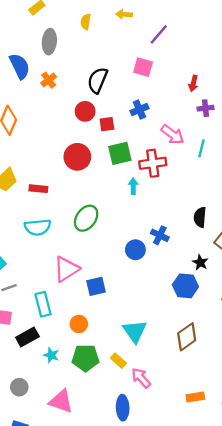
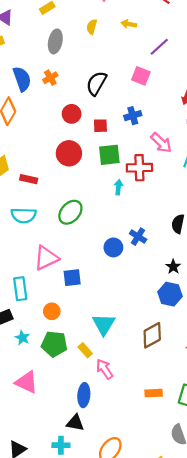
blue semicircle: (20, 66) -> (22, 79), moved
red circle: (85, 111) -> (72, 114), moved
blue hexagon: (185, 286) -> (170, 294), moved

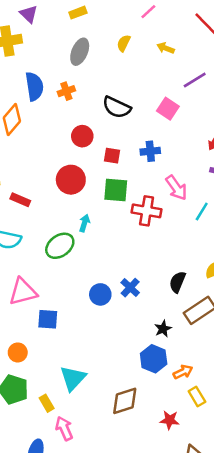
black semicircle: (96, 83) -> (117, 107), turned -105
cyan arrow: (118, 187) -> (84, 223), moved

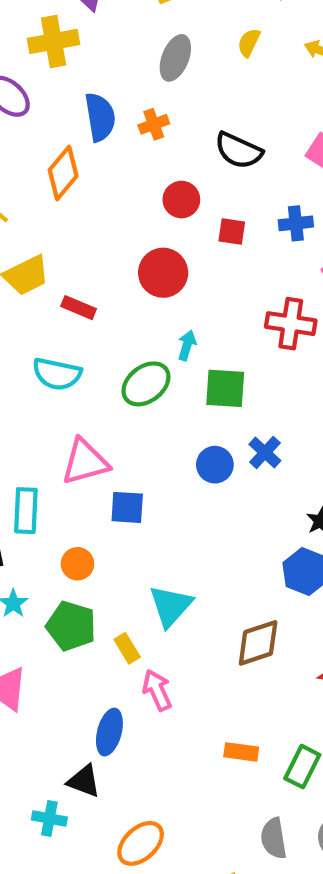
green square: (116, 190) -> (225, 388), moved

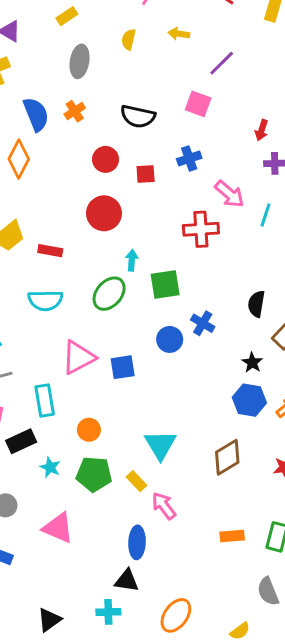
blue square: (127, 507) -> (123, 367), moved

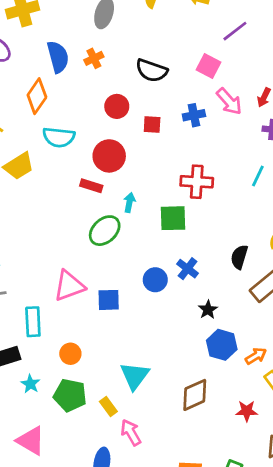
pink arrow: (229, 194) -> (229, 101), moved
red rectangle: (50, 251) -> (91, 186), moved
green square: (165, 285) -> (173, 218), moved
cyan semicircle: (45, 300) -> (59, 137), moved
black star: (252, 363) -> (208, 310), moved

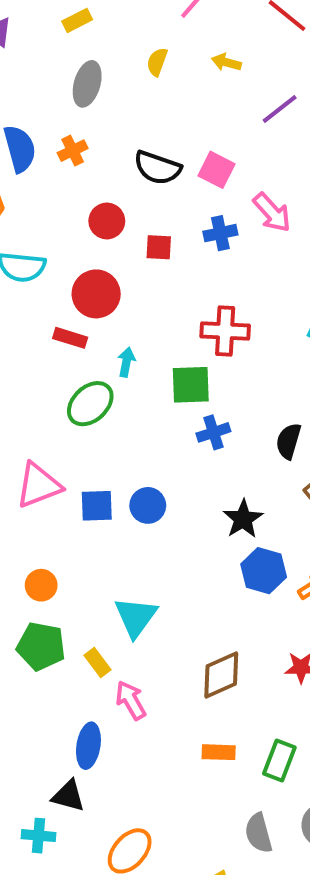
pink square: (208, 66) -> (216, 170), moved
blue cross: (188, 269) -> (213, 432), moved, turned 35
blue circle: (155, 280) -> (148, 505), moved
black star: (208, 310) -> (243, 519), size x1.4
brown diamond: (195, 395) -> (221, 675), moved

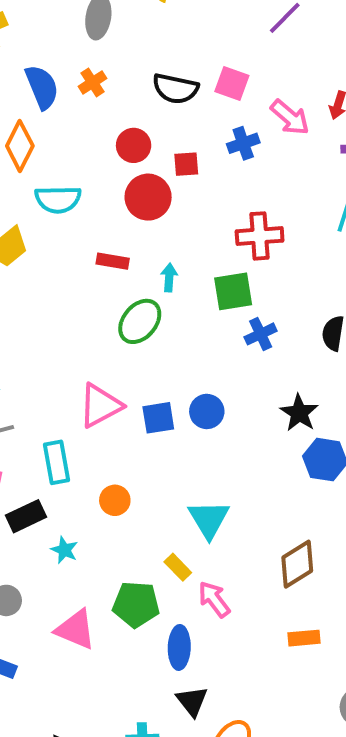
red circle: (96, 294) -> (148, 197), moved
green pentagon: (41, 646) -> (136, 604), moved
black triangle: (68, 796) -> (192, 701), moved, turned 44

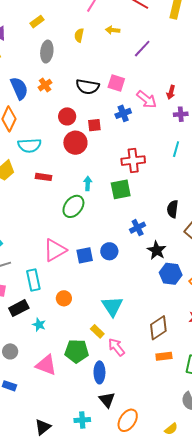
red rectangle: (113, 261) -> (44, 177), moved
blue cross: (261, 334) -> (138, 228), moved
orange rectangle: (304, 638) -> (164, 356), moved

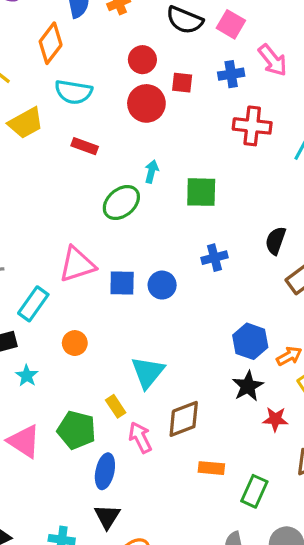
red cross: (133, 161) -> (252, 126), moved
black star: (157, 250) -> (248, 386), moved
cyan rectangle: (33, 280) -> (33, 304), turned 35
brown diamond: (158, 328) -> (184, 419), moved

